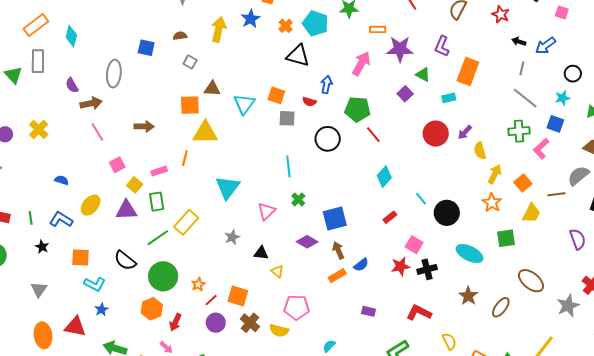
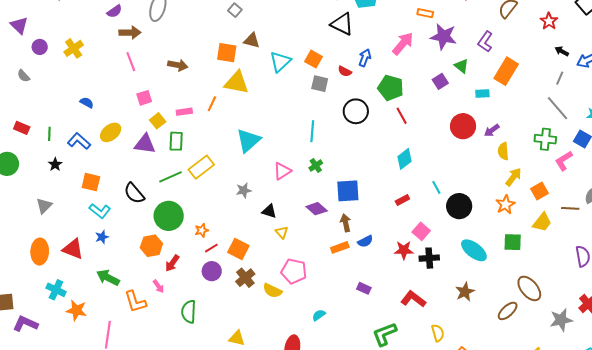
purple semicircle: (72, 85) -> (114, 11), turned -105
brown ellipse: (501, 307) -> (508, 311), moved

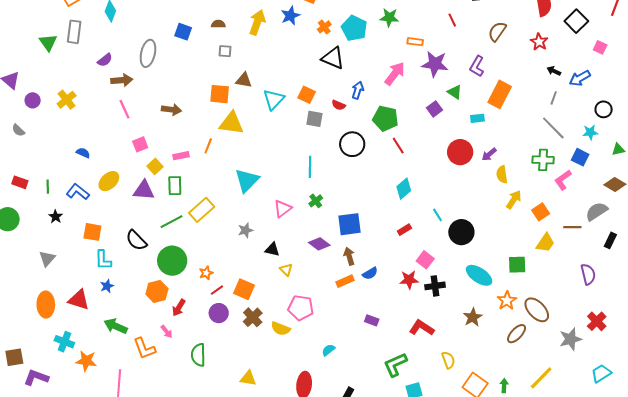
gray square: (235, 10) -> (225, 51), turned -32
orange star: (505, 204) -> (507, 301), moved
cyan L-shape: (100, 211) -> (103, 260), turned 55

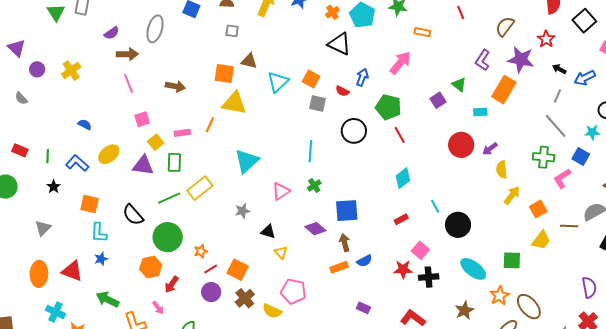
purple star: (435, 64) -> (521, 60), moved
purple semicircle: (588, 274) -> (589, 287), moved

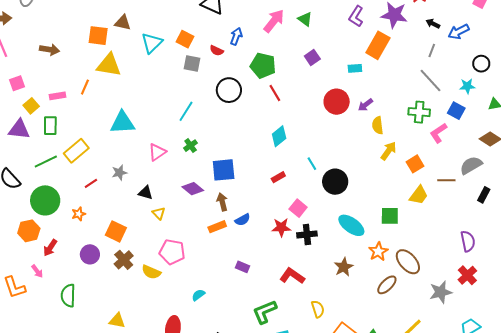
green triangle: (459, 85) -> (305, 19), moved
cyan line: (310, 151) -> (186, 111), turned 30
cyan triangle: (247, 161) -> (122, 123), turned 40
red line: (211, 269) -> (91, 183), moved

